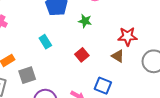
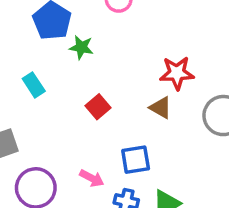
green star: (85, 21) -> (81, 47), moved
blue square: (103, 86) -> (136, 160), turned -30

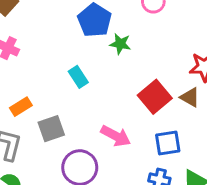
red square: (98, 107) -> (155, 97), moved, size x1.5
pink arrow: (92, 178) -> (116, 136), moved, size x1.4

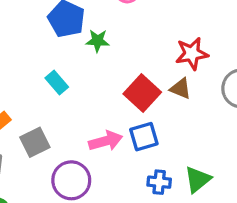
pink arrow: (116, 136) -> (106, 141), turned -36
blue square: (168, 143) -> (144, 137), moved

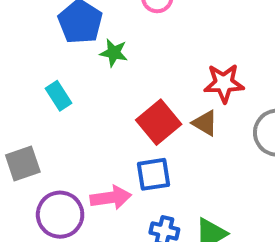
pink arrow: (106, 141) -> (111, 198), moved

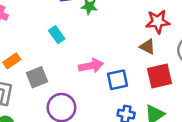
red square: (159, 122) -> (159, 76), moved, turned 30
pink arrow: (111, 198) -> (91, 66), moved

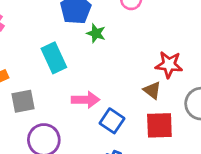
cyan rectangle: (57, 35) -> (54, 58), size x1.5
blue square: (118, 80) -> (112, 121), turned 35

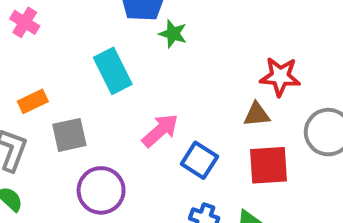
brown triangle: (152, 90) -> (257, 114), turned -42
pink arrow: (86, 100) -> (160, 130), turned -40

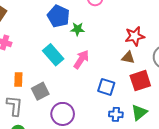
orange rectangle: (33, 101) -> (18, 80), turned -48
brown triangle: (257, 114) -> (128, 58), turned 32
pink arrow: (160, 130) -> (81, 59), moved

